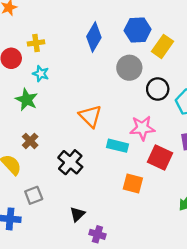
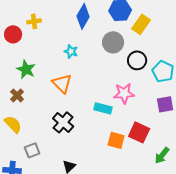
cyan star: (41, 74) -> (71, 51), moved
orange triangle: (90, 116) -> (62, 83), moved
brown cross: (30, 141) -> (17, 95), moved
red square: (160, 158) -> (139, 132), moved

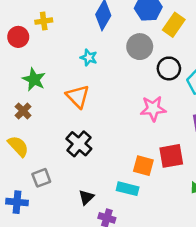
cyan rectangle: (103, 108) -> (128, 189), moved
red square: (139, 132) -> (171, 156), turned -35

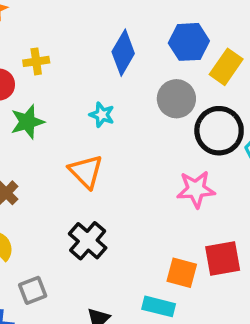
black circle: (169, 68) -> (219, 131), size x1.4
green star: (34, 79) -> (27, 122), moved, turned 30

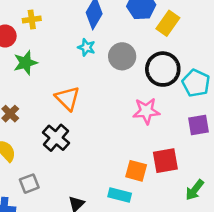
gray circle: (176, 99) -> (122, 56), moved
cyan star: (102, 115) -> (87, 47), moved
black cross: (88, 241) -> (56, 138), moved

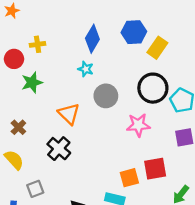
gray circle: (122, 56) -> (106, 96), moved
orange square: (136, 171) -> (129, 178), turned -30

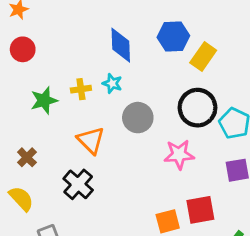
blue diamond: (92, 39) -> (121, 45), turned -32
yellow cross: (38, 44) -> (81, 89), moved
red circle: (14, 59) -> (23, 49), moved

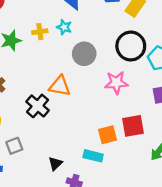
orange triangle: (91, 140) -> (60, 86), moved, turned -35

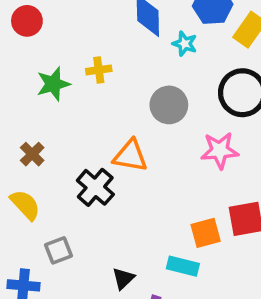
cyan star: (64, 27) -> (185, 44), moved

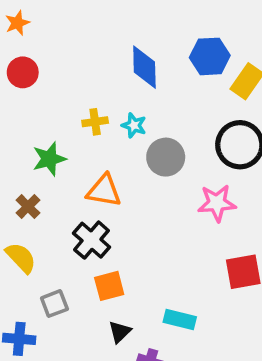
cyan star: (185, 44) -> (134, 125), moved
green star: (53, 84) -> (49, 159), moved
orange triangle: (130, 156) -> (104, 191), moved
orange square: (206, 233) -> (109, 286), moved

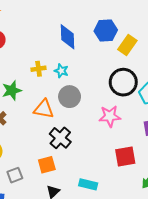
gray circle: (166, 157) -> (70, 97), moved
black cross: (92, 240) -> (60, 138), moved

